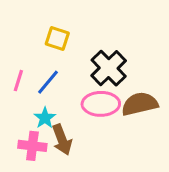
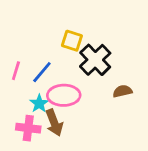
yellow square: (57, 39) -> (72, 41), moved
pink ellipse: (101, 104) -> (64, 95), moved
brown semicircle: (140, 104) -> (122, 91), size x0.6

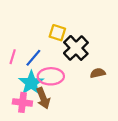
cyan star: (39, 103) -> (31, 83), size x1.6

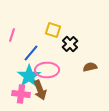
black cross: (76, 48) -> (70, 44), size x0.7
pink line: (13, 57) -> (12, 35), moved

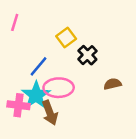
yellow square: (53, 30) -> (66, 38), turned 35
pink line: (12, 35) -> (15, 22), moved
pink cross: (21, 94) -> (18, 105), moved

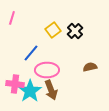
black cross: (87, 55) -> (75, 31), moved
cyan star: (36, 95) -> (30, 91), moved
brown arrow: (50, 113) -> (51, 90), moved

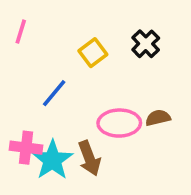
black cross: (75, 31) -> (146, 44), moved
pink ellipse: (47, 70) -> (119, 123), moved

